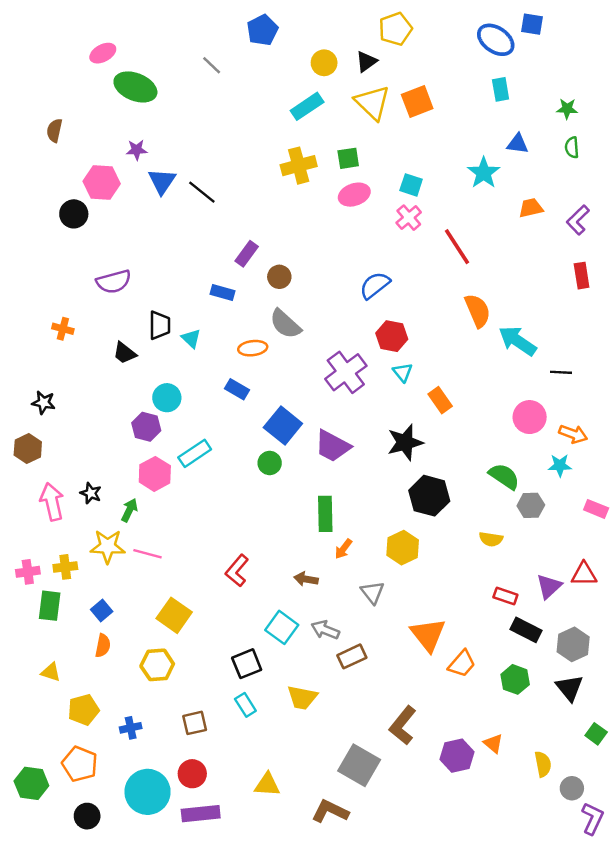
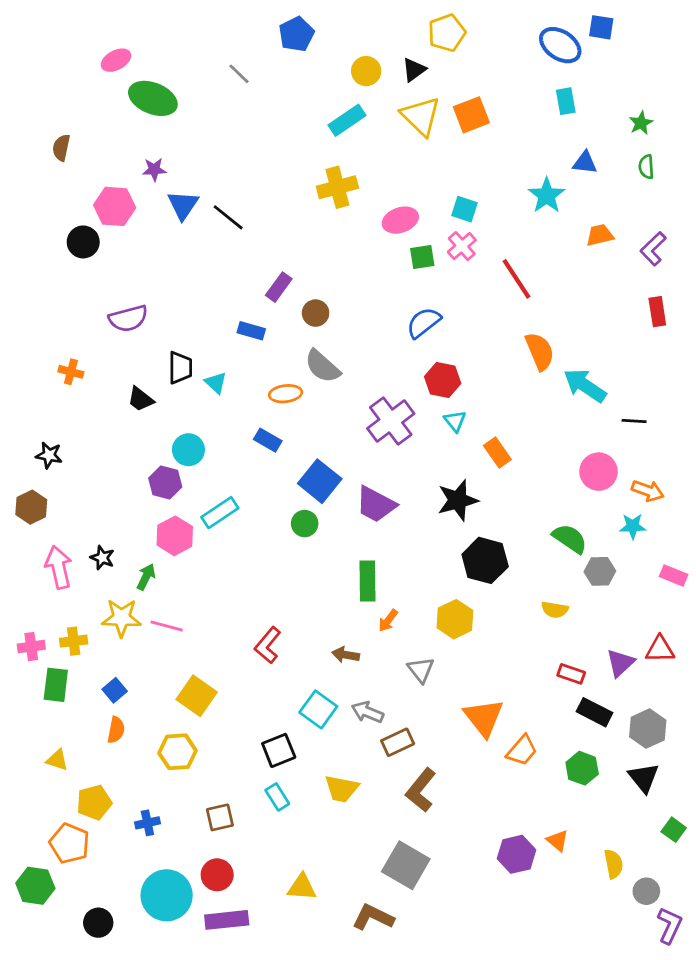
green star: (567, 109) -> (641, 123), turned -30
green square: (348, 158) -> (422, 257), moved
brown L-shape: (403, 725) -> (421, 790), moved
orange pentagon: (80, 764) -> (70, 843), moved

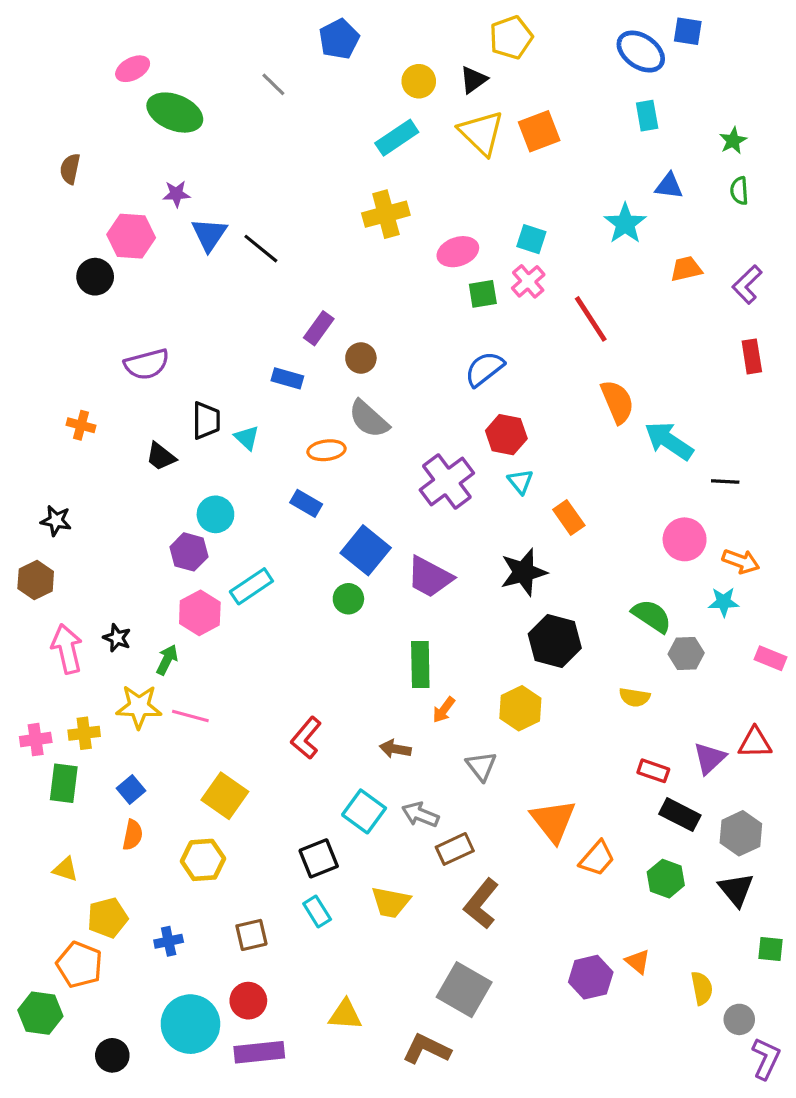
green square: (674, 830) -> (771, 949), turned -30

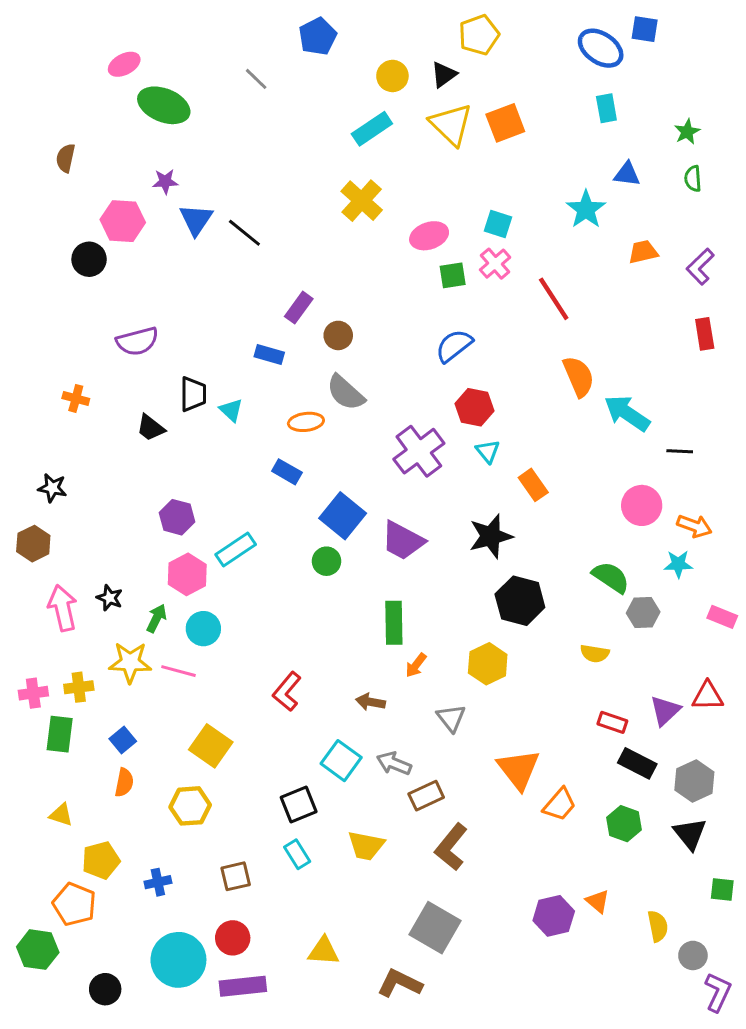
yellow cross: (386, 214) -> (362, 201), turned -33
cyan circle: (215, 514) -> (203, 629), moved

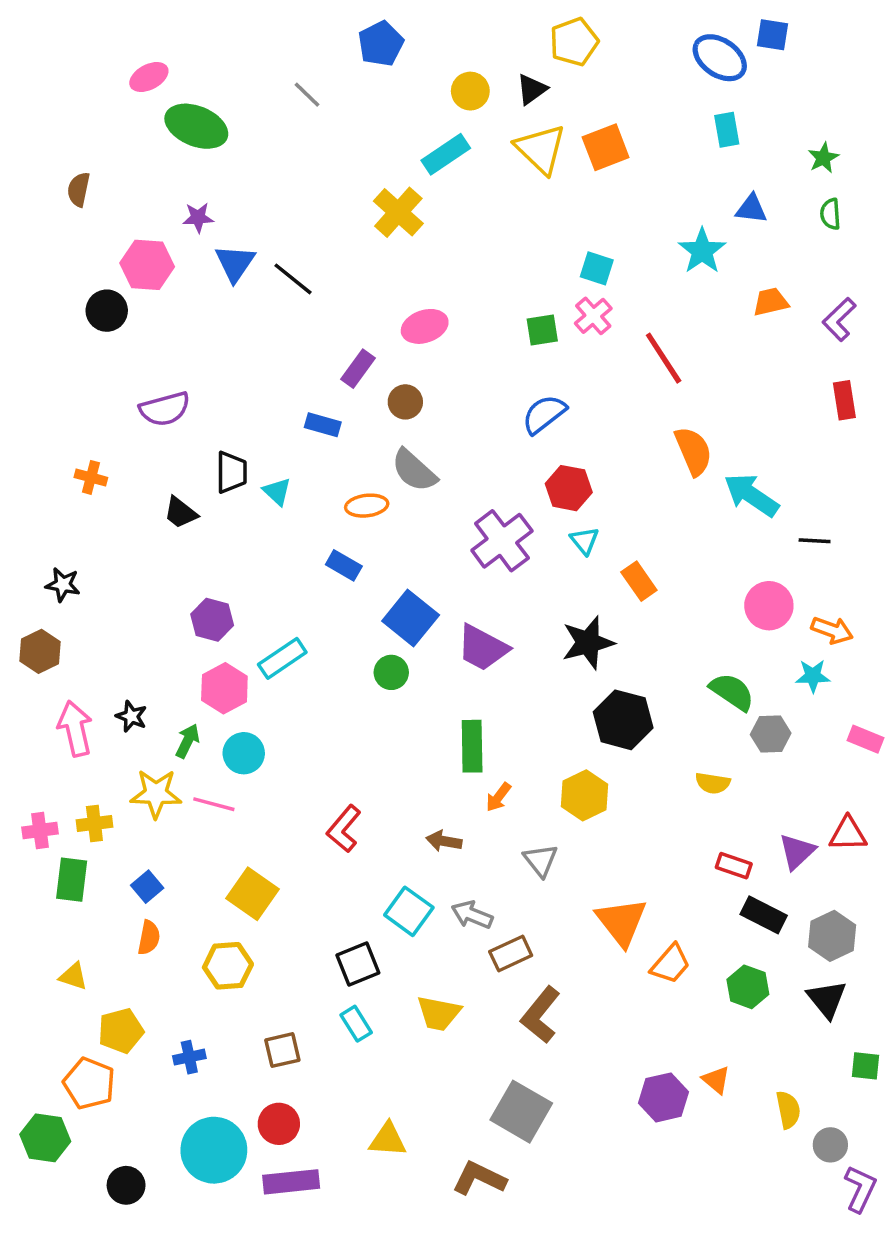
yellow cross: (362, 201) -> (398, 212), moved
pink ellipse: (429, 236) -> (425, 326), moved

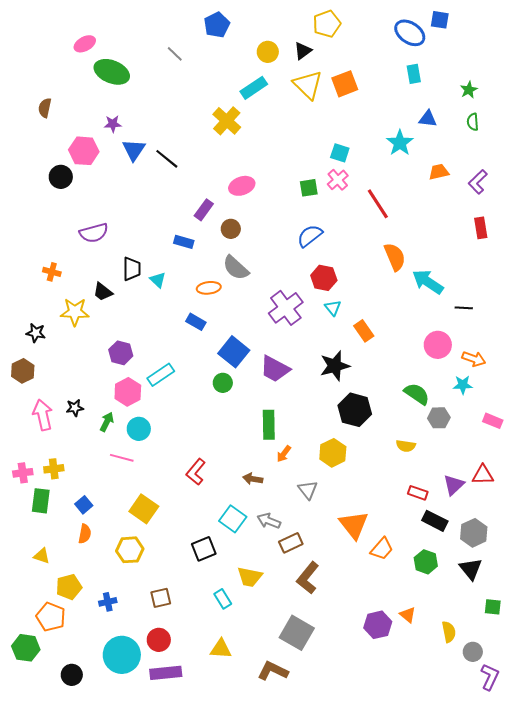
black star: (131, 716) -> (75, 408), turned -30
yellow star: (156, 794) -> (75, 312), moved
cyan rectangle: (356, 1024) -> (223, 599), moved

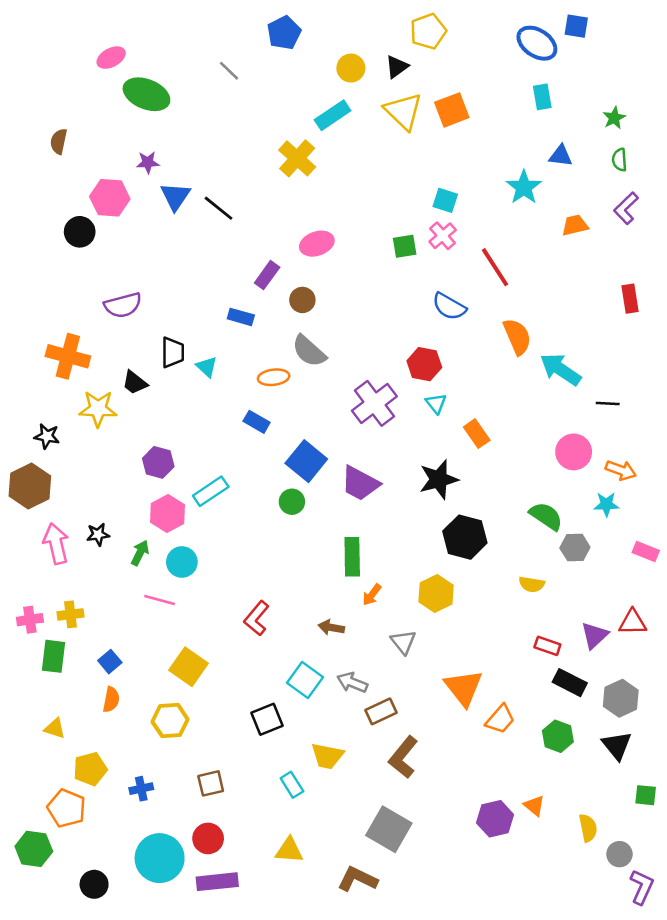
purple L-shape: (478, 182) -> (626, 208), moved
blue semicircle: (310, 236) -> (449, 306), moved, turned -112
orange cross: (52, 272) -> (68, 356), size x1.8
brown hexagon: (23, 371) -> (30, 486), size x1.4

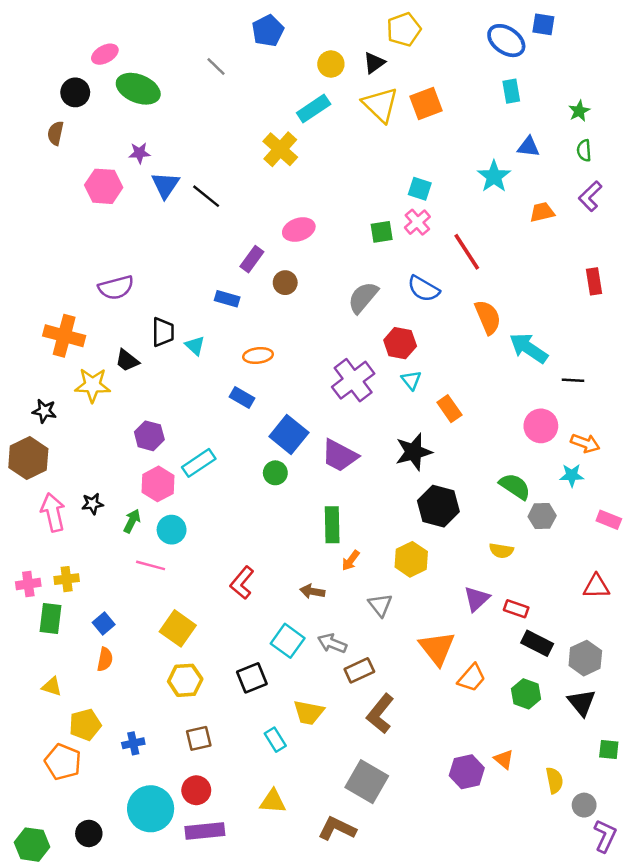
black circle: (80, 232) -> (75, 92), moved
gray semicircle: (309, 351) -> (363, 297), moved, turned 88
purple triangle: (595, 635) -> (477, 599), moved
yellow hexagon: (170, 721) -> (185, 680), moved
green hexagon: (34, 849) -> (32, 845), moved

